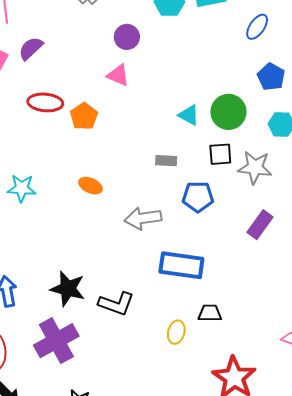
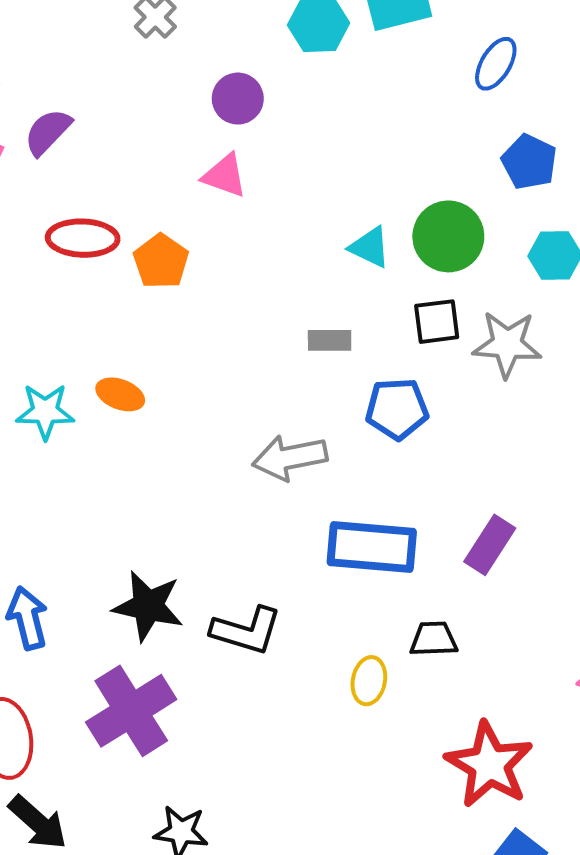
orange ellipse: (90, 186) -> (120, 394), moved
purple rectangle: (260, 225) -> (490, 545), moved

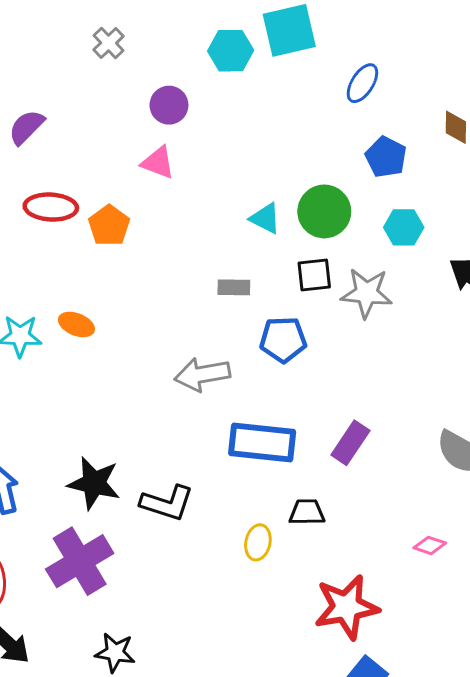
red star: (489, 765) -> (347, 607), turned 30

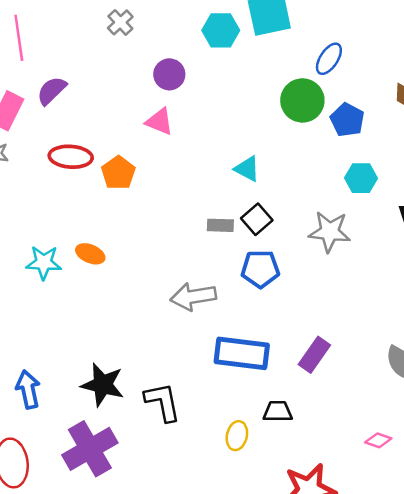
green circle: (324, 211) -> (302, 100), moved
black square: (314, 275) -> (257, 219), moved, turned -36
black L-shape: (167, 503) -> (163, 402), turned -120

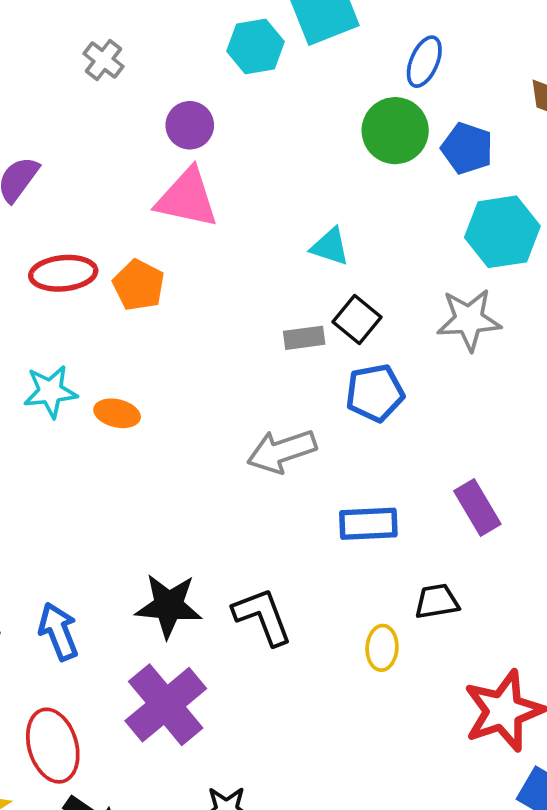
pink triangle: (159, 121) -> (187, 198), size x1.5
cyan hexagon: (361, 178) -> (502, 232), size x1.5
cyan star: (44, 263) -> (50, 392), moved
blue rectangle: (242, 353) -> (368, 524), size x0.7
purple rectangle: (314, 355) -> (477, 507), turned -56

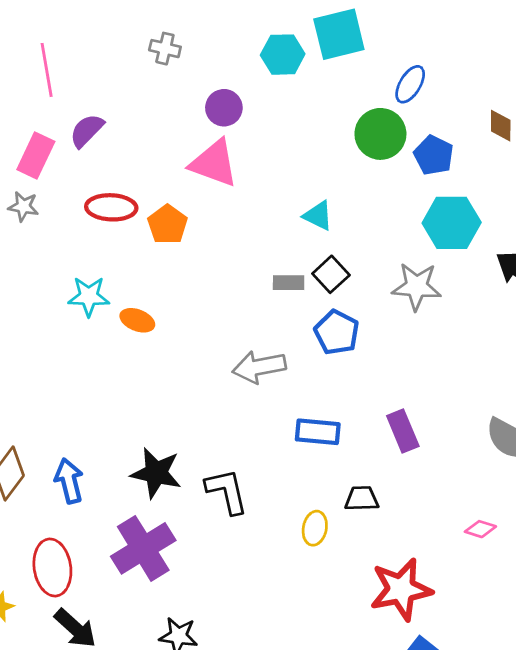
gray cross: (104, 60) -> (165, 49), turned -32
blue pentagon: (375, 393) -> (337, 332), turned 30

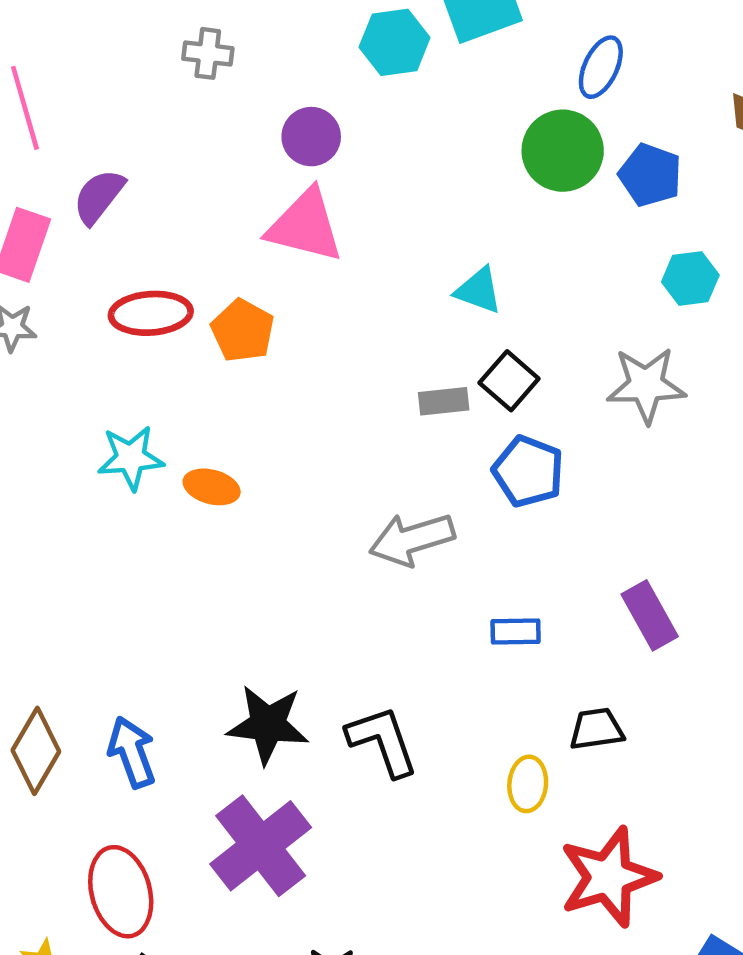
cyan hexagon: (452, 223) -> (690, 279), size x0.6
blue rectangle: (318, 432) -> (516, 631), size x0.7
red star: (401, 589) -> (609, 877), moved

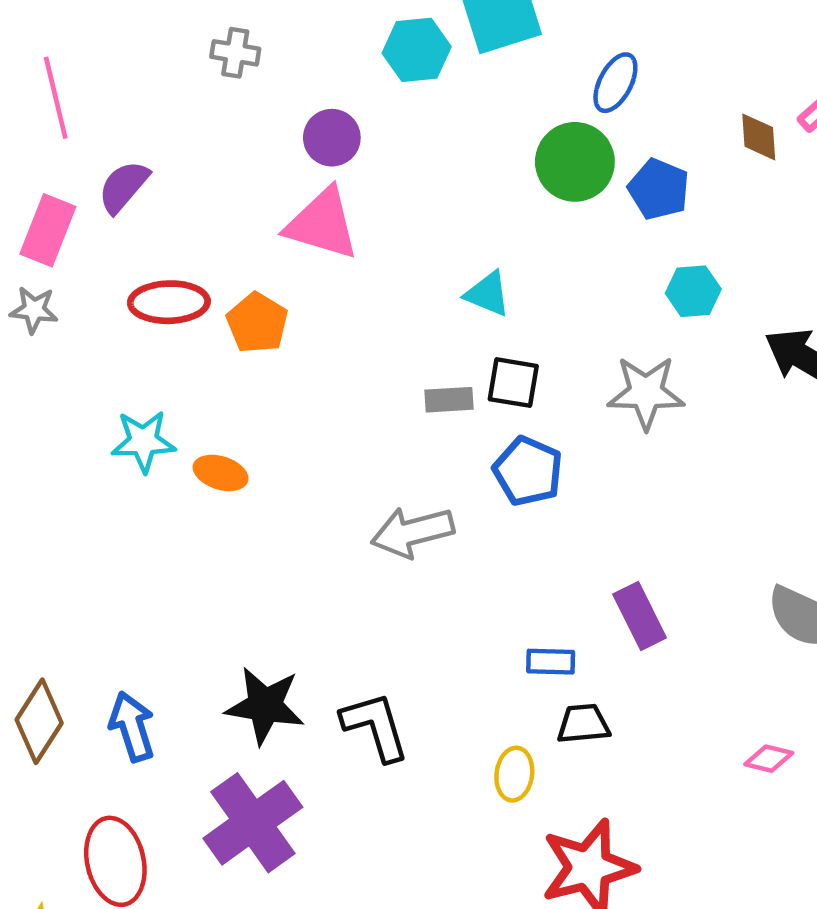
black square: (509, 381) -> (513, 383), turned -34
blue rectangle: (516, 631) -> (551, 662), moved

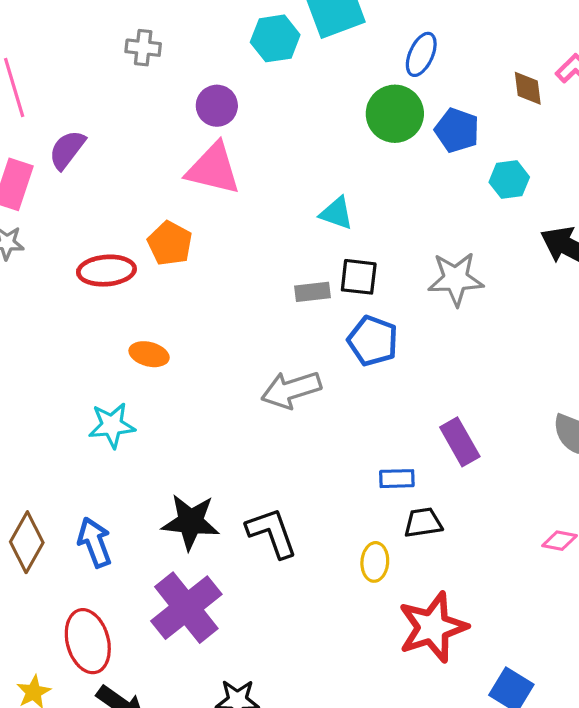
cyan hexagon: (693, 291) -> (509, 180), moved
red ellipse: (169, 302) -> (106, 271), moved
cyan star: (143, 441) -> (112, 425), moved

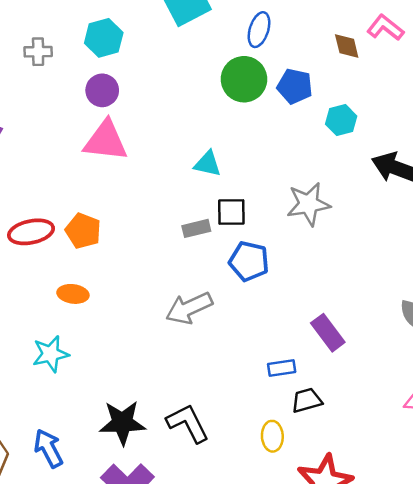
cyan hexagon: (275, 38) -> (104, 38), moved
orange pentagon: (170, 243) -> (83, 231), moved

